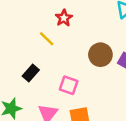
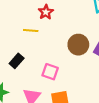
yellow line: (47, 39) -> (31, 31), turned -40

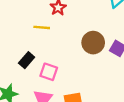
pink square: (50, 72) -> (49, 72), moved

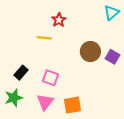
black rectangle: (27, 60) -> (21, 73), moved

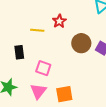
red star: (59, 20) -> (59, 21), moved
black rectangle: (21, 73) -> (19, 52), moved, turned -48

